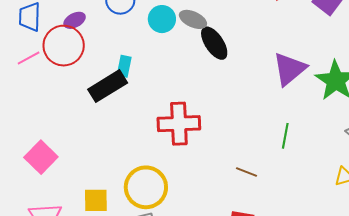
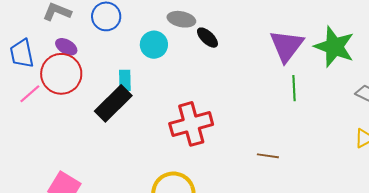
cyan circle: (162, 19) -> (154, 45), moved
purple ellipse: (75, 20) -> (66, 47), turned 70
black ellipse: (214, 43) -> (207, 38), size x0.7
green line: (285, 136) -> (294, 88), moved

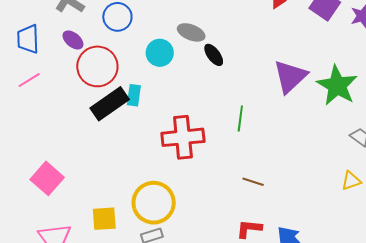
red circle: (61, 74) -> (97, 66), moved
cyan rectangle: (125, 80) -> (134, 95), moved
green line: (294, 88) -> (240, 118), moved

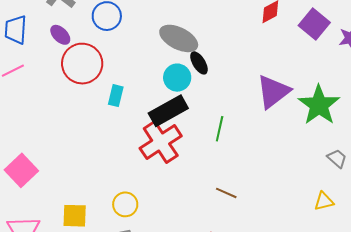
gray ellipse: (191, 32) -> (179, 38), size x1.4
cyan circle: (160, 53) -> (177, 78), moved
black rectangle: (110, 104) -> (168, 111), moved
red cross: (183, 137) -> (161, 142), turned -33
yellow circle: (154, 203) -> (125, 204), size x0.6

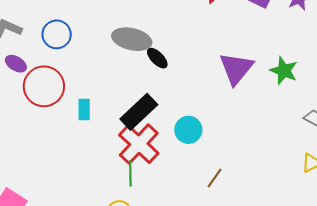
cyan circle: (177, 78) -> (188, 130), moved
green star: (319, 105) -> (284, 71), size x0.7
green line: (220, 129) -> (130, 173), moved
brown line: (226, 193) -> (215, 178), turned -65

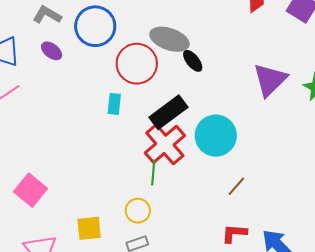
blue circle: (57, 34) -> (95, 26), size x1.4
red circle: (44, 86) -> (137, 64), moved
cyan circle: (188, 130) -> (216, 136), size x1.5

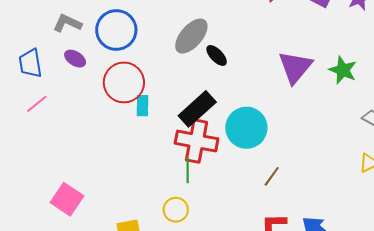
gray ellipse: (169, 39) -> (191, 36), turned -63
red circle: (137, 64) -> (124, 82), moved
red cross: (165, 144) -> (197, 141), turned -33

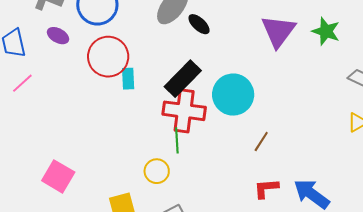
yellow circle: (176, 210) -> (157, 171), moved

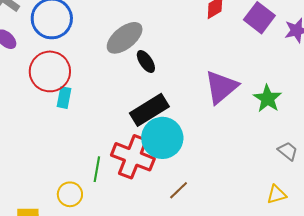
black rectangle: (183, 79) -> (149, 110), moved
red cross: (184, 111) -> (133, 157), moved

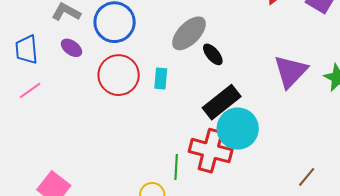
cyan rectangle: (64, 98) -> (161, 78), moved
brown line: (179, 190) -> (307, 177), moved

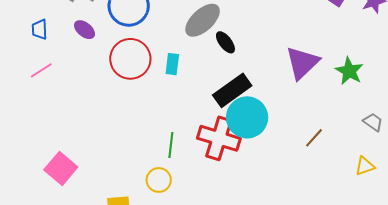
blue trapezoid: (27, 50) -> (40, 29), size x0.7
green line: (176, 167) -> (171, 145), moved
brown line: (307, 177) -> (314, 138), moved

